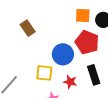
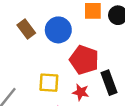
red pentagon: (87, 42) -> (84, 60), moved
blue circle: (63, 54) -> (58, 30), moved

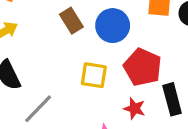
yellow square: (49, 83) -> (94, 75), moved

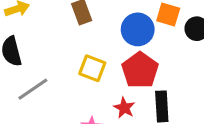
blue circle: (113, 26) -> (138, 29), moved

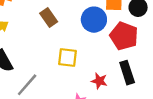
red pentagon: (140, 70) -> (124, 36), moved

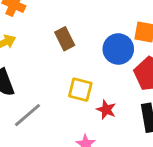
red star: (99, 81) -> (106, 110), moved

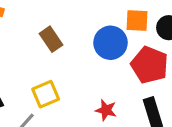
yellow square: (80, 90) -> (46, 94), moved, turned -30

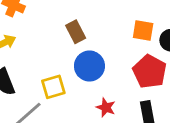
brown rectangle: (51, 39) -> (76, 32), moved
blue circle: (110, 43) -> (89, 66), moved

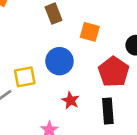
orange square: (143, 31) -> (90, 32), moved
brown rectangle: (76, 32) -> (54, 14), moved

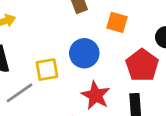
red star: (71, 100) -> (96, 95), size x1.5

